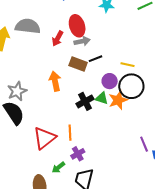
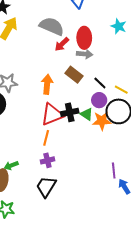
gray semicircle: (28, 26) -> (52, 26), moved
black line: (96, 59) -> (100, 83), moved, turned 48
red triangle: (44, 138) -> (52, 115), moved
green arrow: (58, 167) -> (11, 165), moved

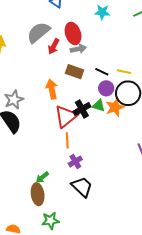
gray semicircle: (52, 26) -> (39, 32), turned -45
black trapezoid: (46, 187) -> (82, 187), turned 120

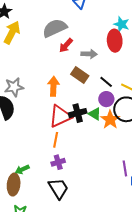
red ellipse: (73, 33) -> (115, 41), moved
orange star: (115, 107) -> (110, 120), turned -30

